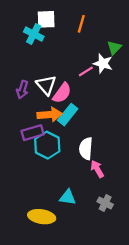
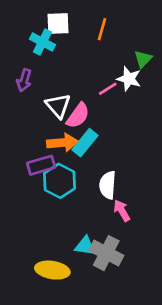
purple arrow: (22, 90) -> (24, 80), moved
gray cross: (105, 203) -> (106, 253), moved, size x1.6

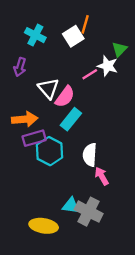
white square: (58, 24) -> (73, 36), moved, turned -30
orange arrow: (62, 143) -> (25, 119), moved

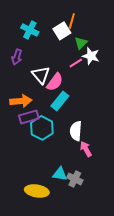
green triangle: (119, 49) -> (81, 43), moved
gray cross: (89, 212) -> (75, 179), size x0.7

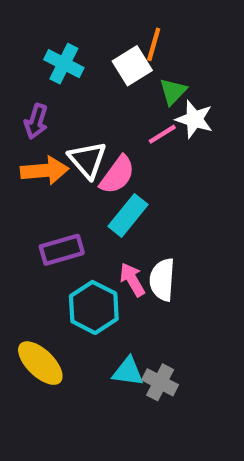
orange arrow: (21, 101) -> (45, 171), moved
cyan hexagon: (42, 128) -> (94, 307), moved
pink arrow: (86, 149) -> (132, 280), moved
yellow ellipse: (37, 191) -> (40, 363), moved, turned 35

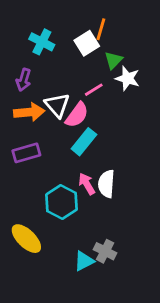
pink line: (162, 134) -> (94, 90), moved
purple rectangle: (62, 250) -> (26, 153), moved
cyan triangle: (128, 372) -> (84, 261), moved, turned -35

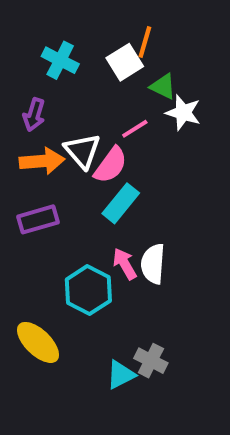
green triangle: (113, 60) -> (163, 86), turned -48

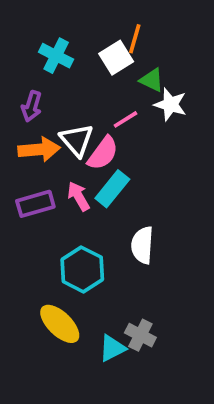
pink arrow: (125, 264) -> (79, 196), moved
yellow ellipse: (38, 342) -> (60, 324), moved

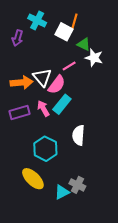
cyan cross: (56, 56) -> (37, 20), moved
white square: (116, 58) -> (64, 32), turned -30
purple arrow: (32, 106) -> (17, 38), moved

